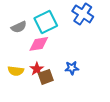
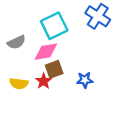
gray semicircle: (19, 27) -> (16, 42), moved
brown square: (46, 77) -> (54, 69), moved

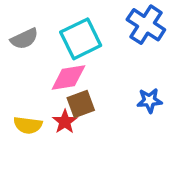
gray semicircle: (16, 42) -> (24, 39), moved
blue star: (85, 80) -> (149, 100), moved

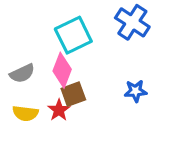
gray semicircle: (24, 39) -> (22, 73), moved
pink diamond: (68, 78) -> (62, 70), turned -60

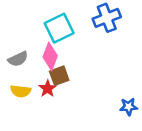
blue cross: (132, 22) -> (107, 18), turned 36
blue star: (136, 91) -> (129, 107), moved

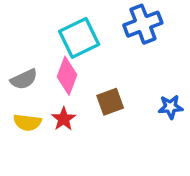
brown square: (59, 76) -> (110, 102), moved
blue star: (129, 107) -> (171, 107), moved

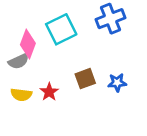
pink diamond: (67, 76) -> (28, 44), moved
blue star: (171, 107) -> (117, 83), moved

